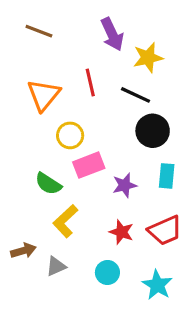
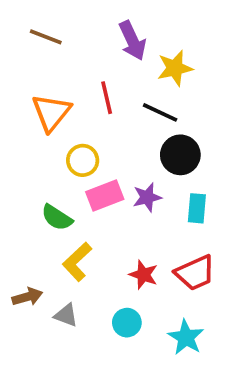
purple star: (125, 185) -> (147, 197), moved
gray triangle: (56, 266) -> (66, 315), turned 45

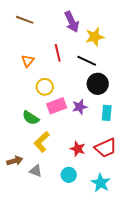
orange triangle: (51, 112) -> (28, 61), size x0.6

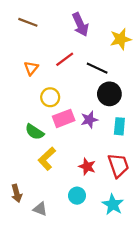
yellow star: (95, 37) -> (121, 39), moved
red line: (58, 53) -> (65, 59), turned 66
red trapezoid: (106, 148) -> (118, 165), turned -85
brown arrow: (15, 161) -> (17, 193), moved, turned 91
gray triangle: (36, 171) -> (40, 209), moved

